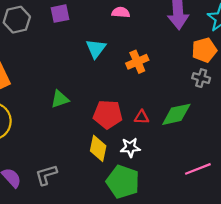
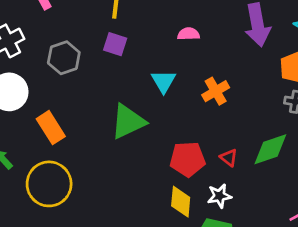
purple square: (60, 14) -> (115, 44), turned 36
green triangle: (60, 99) -> (128, 122), moved, size x1.6
red triangle: (142, 117) -> (229, 158), turned 42

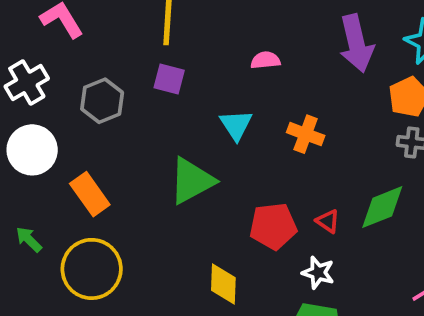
orange cross: (216, 91) -> (306, 134), turned -36
white star: (219, 196) -> (318, 273), turned 30
yellow diamond: (181, 202) -> (223, 284), moved

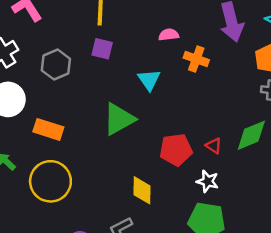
orange cross: (306, 134) -> (196, 59), moved
orange rectangle: (90, 194) -> (48, 129), turned -36

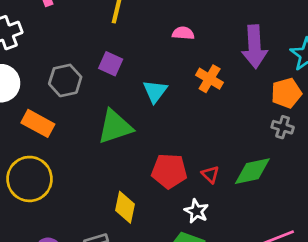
pink semicircle: (169, 35) -> (183, 33), moved
purple square: (102, 49) -> (111, 64), moved
gray hexagon: (56, 65) -> (65, 80), moved

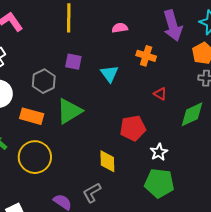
green triangle: (115, 127) -> (69, 111), moved
red triangle: (210, 174) -> (160, 94), moved
white star: (196, 211) -> (159, 152), turned 30

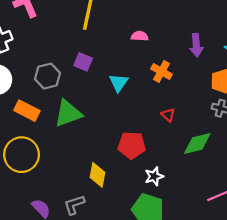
purple arrow: (173, 26) -> (196, 45), size x0.7

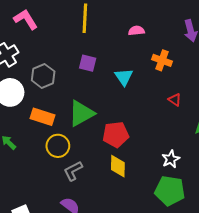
gray hexagon: (48, 76) -> (43, 76), moved
red pentagon: (132, 145) -> (116, 135), moved
yellow circle: (22, 155) -> (58, 146), moved, size x0.7
gray L-shape: (74, 205) -> (73, 171), moved

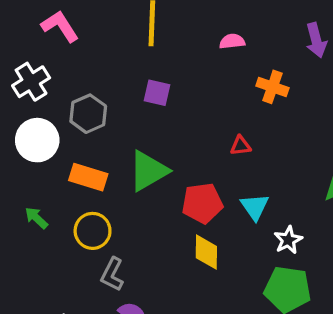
cyan triangle: (124, 77) -> (255, 207), moved
red triangle: (175, 100) -> (241, 146), moved, turned -40
yellow circle: (58, 146) -> (93, 231), moved
gray L-shape: (73, 171) -> (112, 274), moved, turned -35

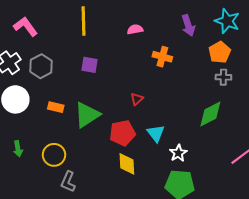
gray hexagon: (88, 114) -> (41, 66), moved
red triangle: (241, 146) -> (137, 99), moved, turned -32
orange rectangle: (88, 177) -> (56, 107), moved, size x0.7
green arrow: (36, 218) -> (18, 149), turned -140

